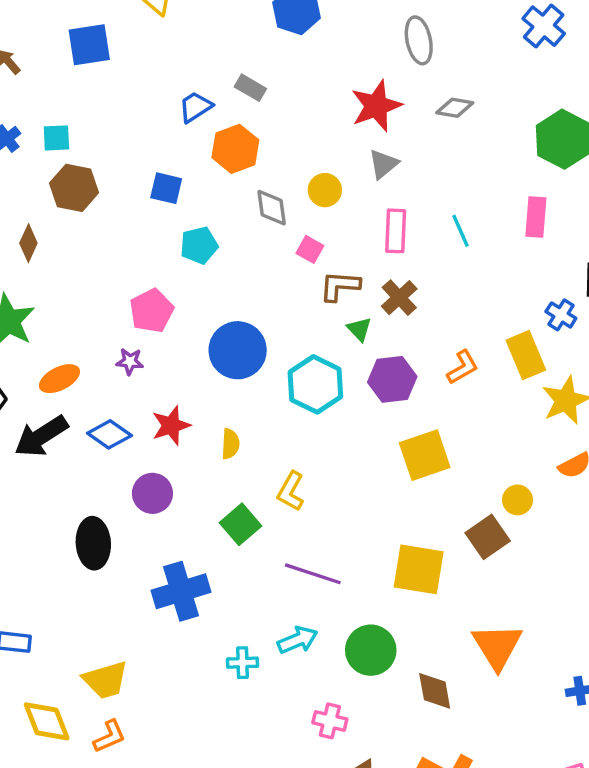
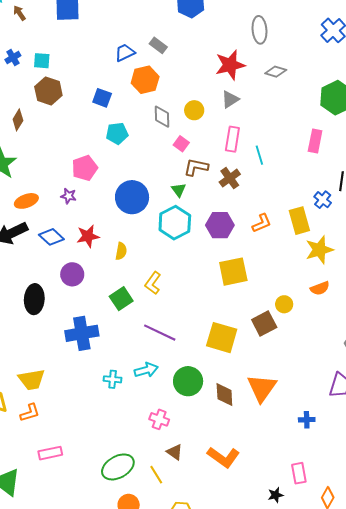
cyan line: (460, 231) -> (259, 155), moved
green triangle: (359, 329) -> (179, 190), moved
brown diamond: (435, 691) -> (224, 395), moved

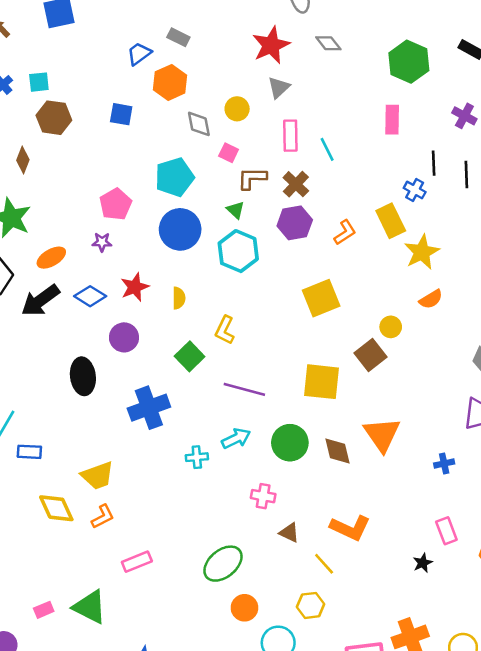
gray diamond: (276, 72) -> (328, 43), turned 45
cyan pentagon: (117, 133) -> (175, 177), moved, size x1.4
purple hexagon: (220, 225) -> (295, 223), moved
yellow line: (156, 475) -> (324, 564), moved

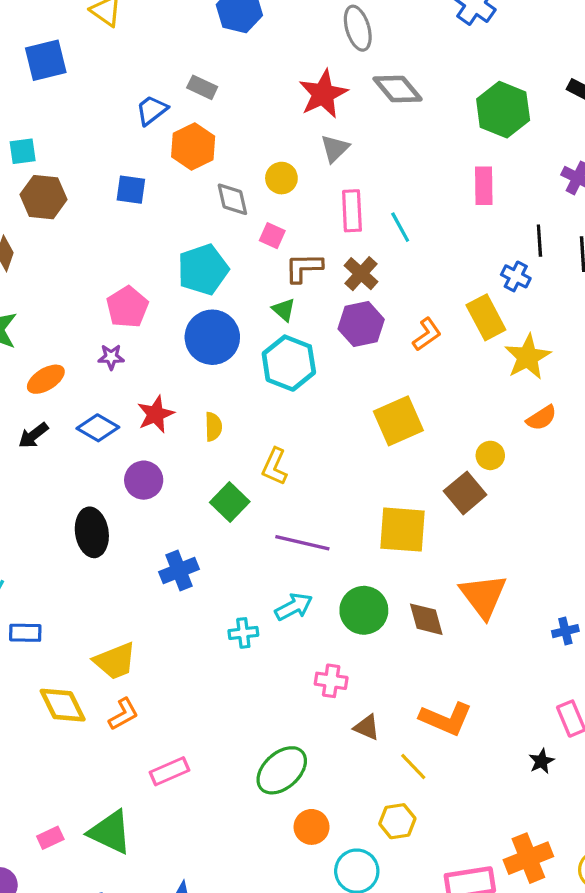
gray diamond: (328, 43) -> (398, 89), size x1.4
black arrow: (40, 300) -> (33, 435), size x0.6
blue cross: (149, 408) -> (179, 570), size x0.7

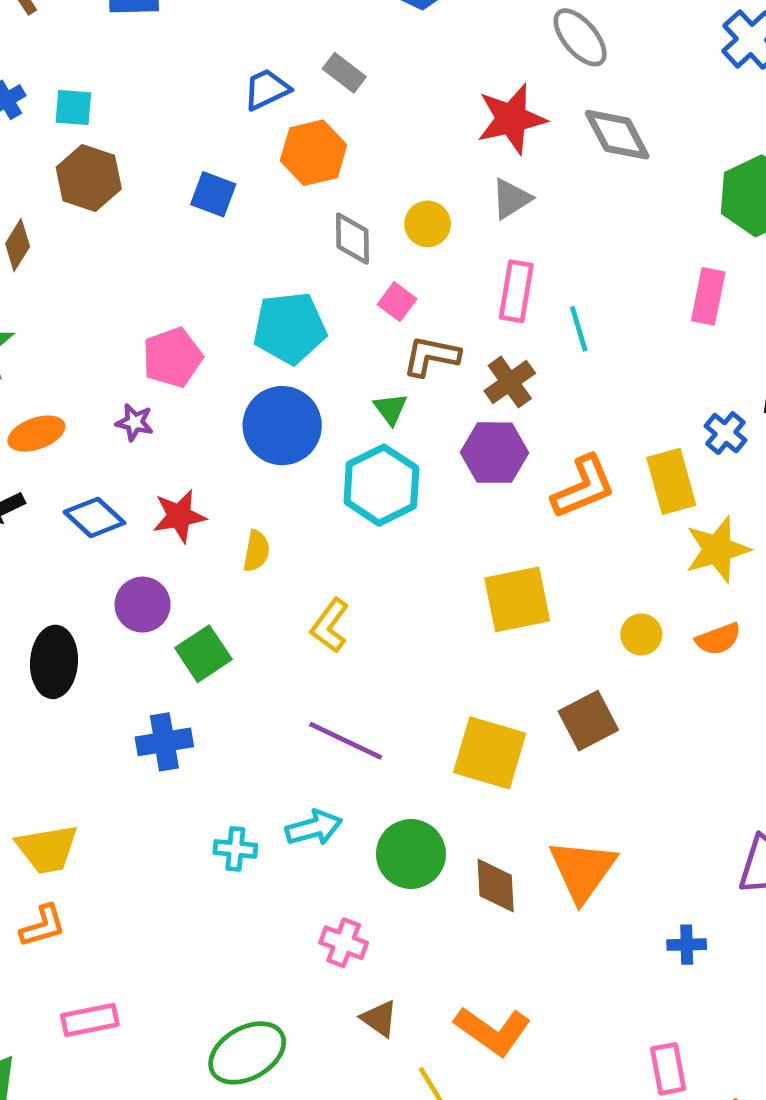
gray ellipse: (358, 28) -> (580, 37), turned -36
orange L-shape: (427, 334) -> (583, 487), size x1.4
yellow circle: (490, 455) -> (641, 634), moved
green square: (230, 502) -> (203, 654), moved

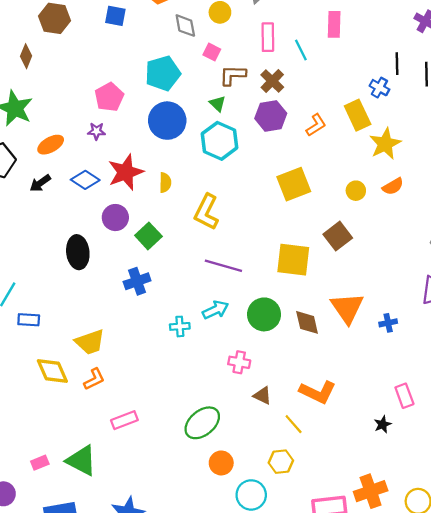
pink rectangle: (708, 296) -> (334, 24), moved
orange L-shape: (583, 487) -> (316, 125), size x0.7
red star: (179, 516) -> (126, 172), size x1.4
yellow L-shape: (330, 626) -> (206, 212), size x1.4
blue cross: (687, 945) -> (388, 323), moved

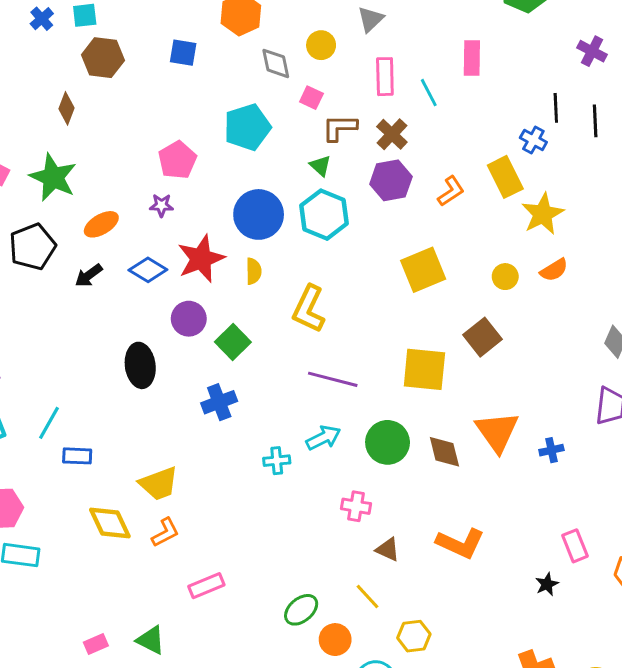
blue circle: (167, 121) -> (259, 214), moved
green ellipse: (202, 423) -> (301, 610), moved, size x0.7
yellow line: (294, 424) -> (367, 596), moved
green triangle: (81, 461) -> (151, 640), size x0.7

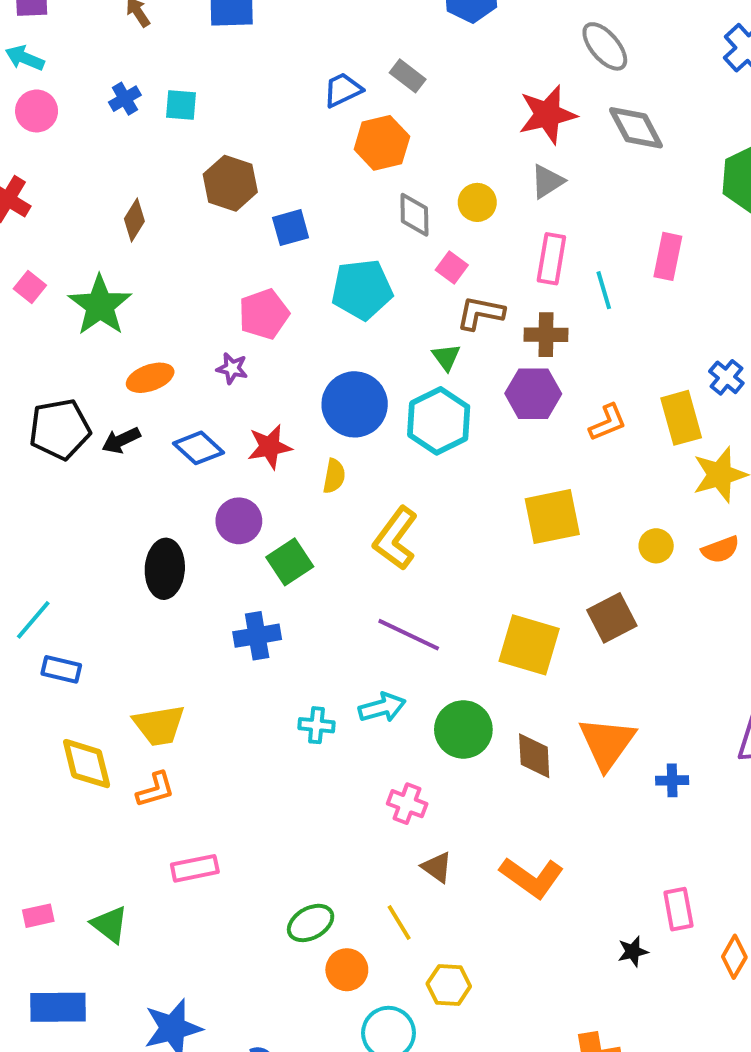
blue square: (183, 53) -> (291, 228), moved, turned -36
brown hexagon: (103, 58) -> (230, 183), moved
brown cross: (392, 134) -> (546, 335), turned 36
black pentagon: (32, 247) -> (60, 429), moved
red star: (201, 259) -> (270, 447), size x0.7

